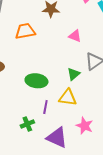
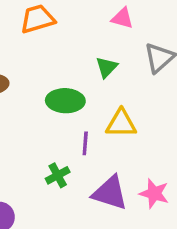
green triangle: (73, 74) -> (106, 67), moved
pink star: (85, 126) -> (154, 193), moved

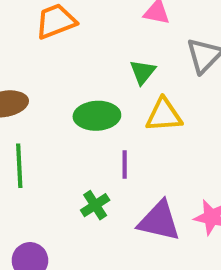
yellow triangle: (121, 123) -> (164, 115), moved

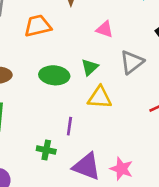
green ellipse: (97, 116) -> (54, 75), moved
green cross: (95, 205) -> (46, 150), turned 36

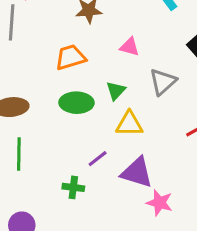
orange trapezoid: (38, 26) -> (71, 57), moved
purple line: (69, 126) -> (98, 159), turned 48
purple triangle: (87, 166) -> (137, 172), moved

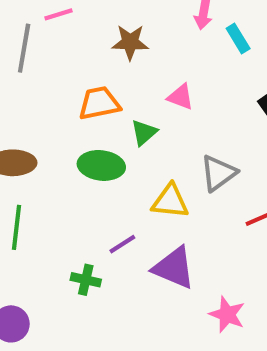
gray triangle: (163, 82) -> (218, 173), moved
green triangle: (116, 91) -> (144, 132), moved
pink star: (160, 203) -> (227, 314), moved

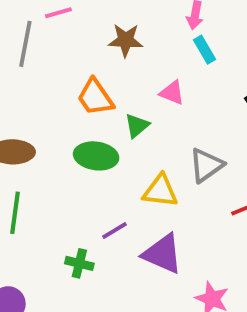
cyan rectangle: (238, 38) -> (205, 50), moved
orange trapezoid: (99, 103) -> (95, 97), turned -114

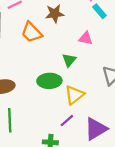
orange trapezoid: (95, 97) -> (31, 32), moved
yellow triangle: (160, 191) -> (74, 95), moved, turned -35
purple triangle: (163, 254) -> (96, 129), turned -45

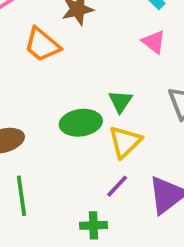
pink triangle: (86, 38) -> (154, 42), moved, turned 32
green triangle: (69, 60) -> (120, 101), moved

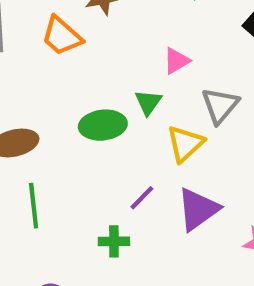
pink triangle: (154, 42) -> (176, 61), moved, turned 50
yellow triangle: (125, 142) -> (185, 144), moved

